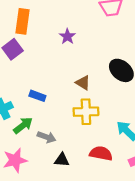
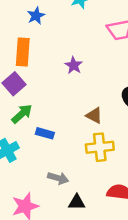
green arrow: (23, 125) -> (22, 114), moved

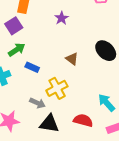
yellow cross: (100, 147) -> (57, 88), moved, turned -30
black triangle: (77, 202) -> (49, 124), size x1.5

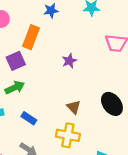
blue rectangle: (32, 67) -> (29, 118), moved
yellow cross: (57, 88) -> (68, 135), moved, turned 30

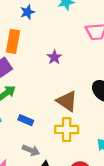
brown triangle: (74, 107) -> (67, 101), size x1.5

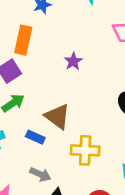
brown triangle: (67, 101) -> (57, 116), moved

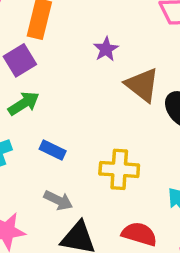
brown triangle: (57, 116) -> (142, 85), moved

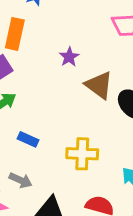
gray arrow: (58, 200) -> (21, 180), moved

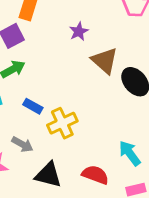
yellow cross: (82, 154) -> (62, 123), moved, turned -32

